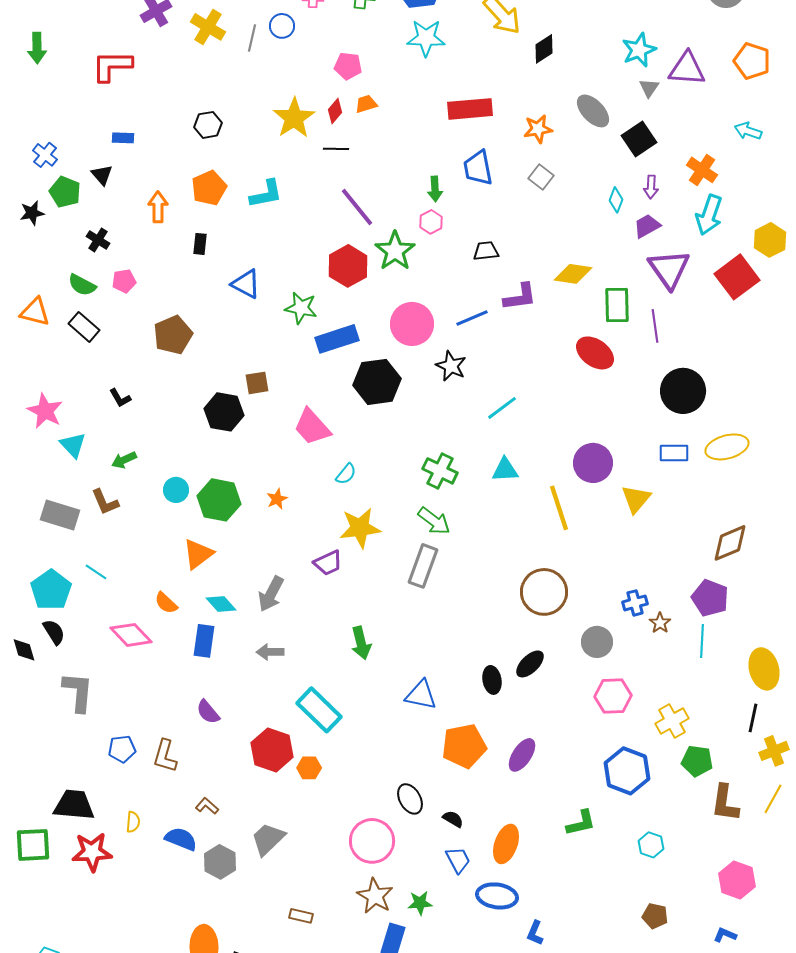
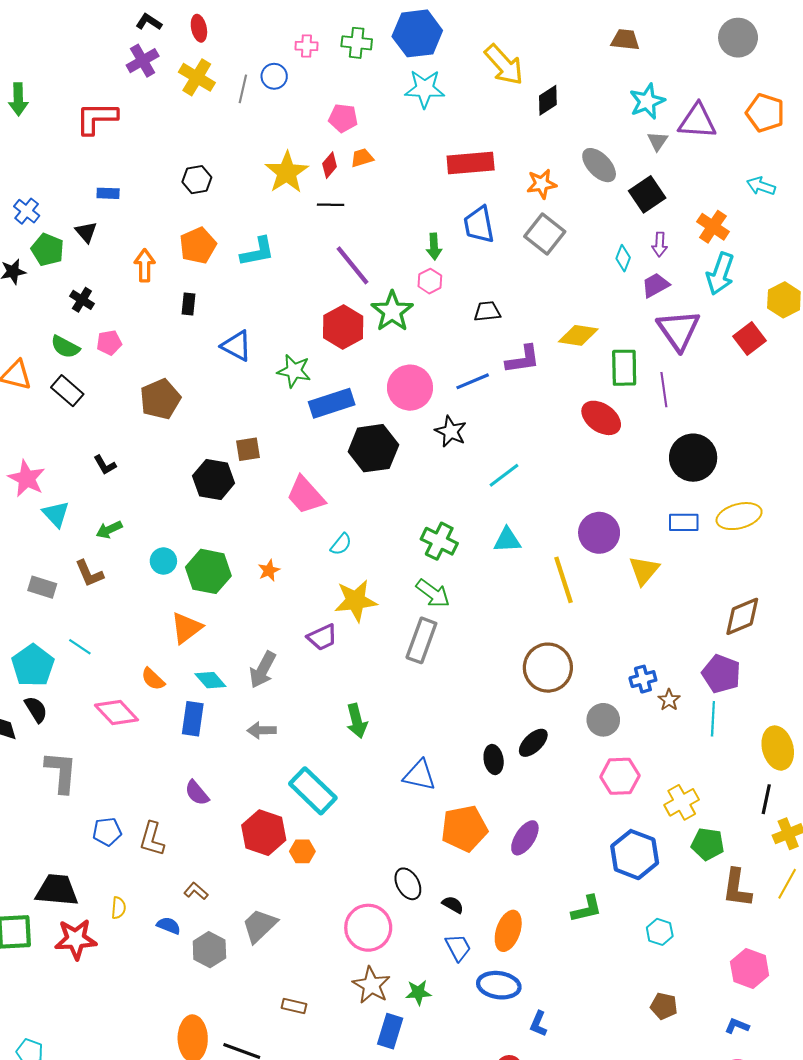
gray square: (541, 177) -> (545, 234), size x1.5
red square: (737, 277) -> (750, 338), size x0.7
gray rectangle: (60, 515) -> (42, 587), size x0.7
blue semicircle: (181, 839) -> (169, 926), size x0.7

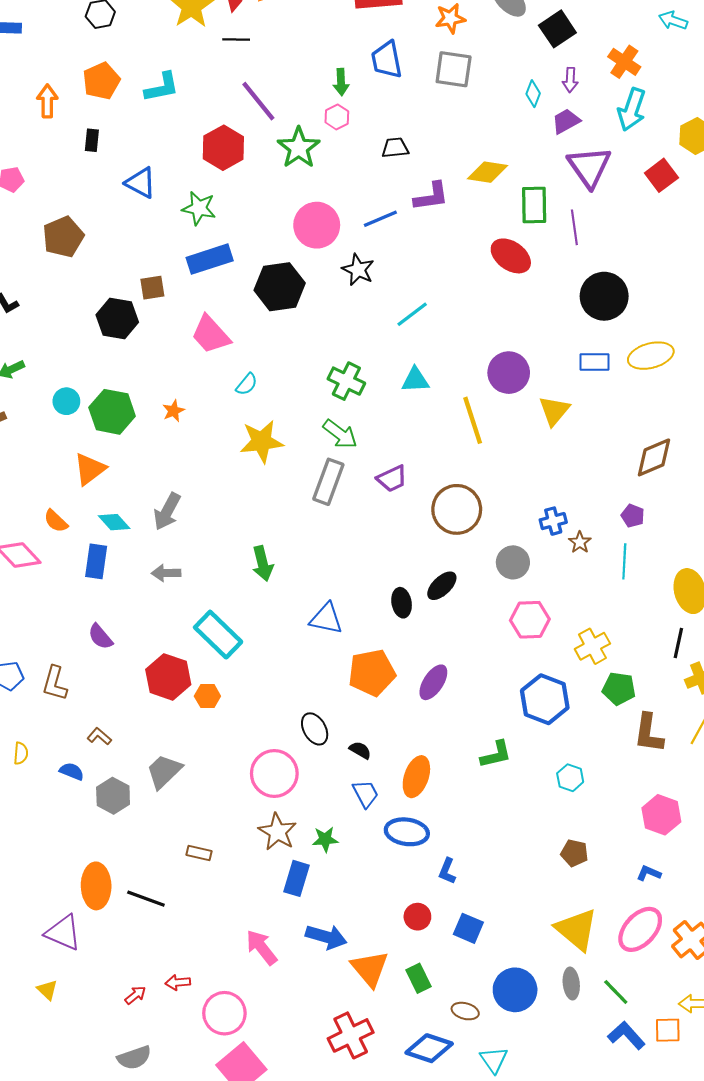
gray square: (545, 234) -> (454, 69), turned -30
red hexagon: (343, 327) -> (223, 148), moved
blue rectangle: (332, 403) -> (210, 259), moved
purple trapezoid: (322, 637) -> (392, 479), moved
purple pentagon: (721, 674) -> (633, 516), size x0.6

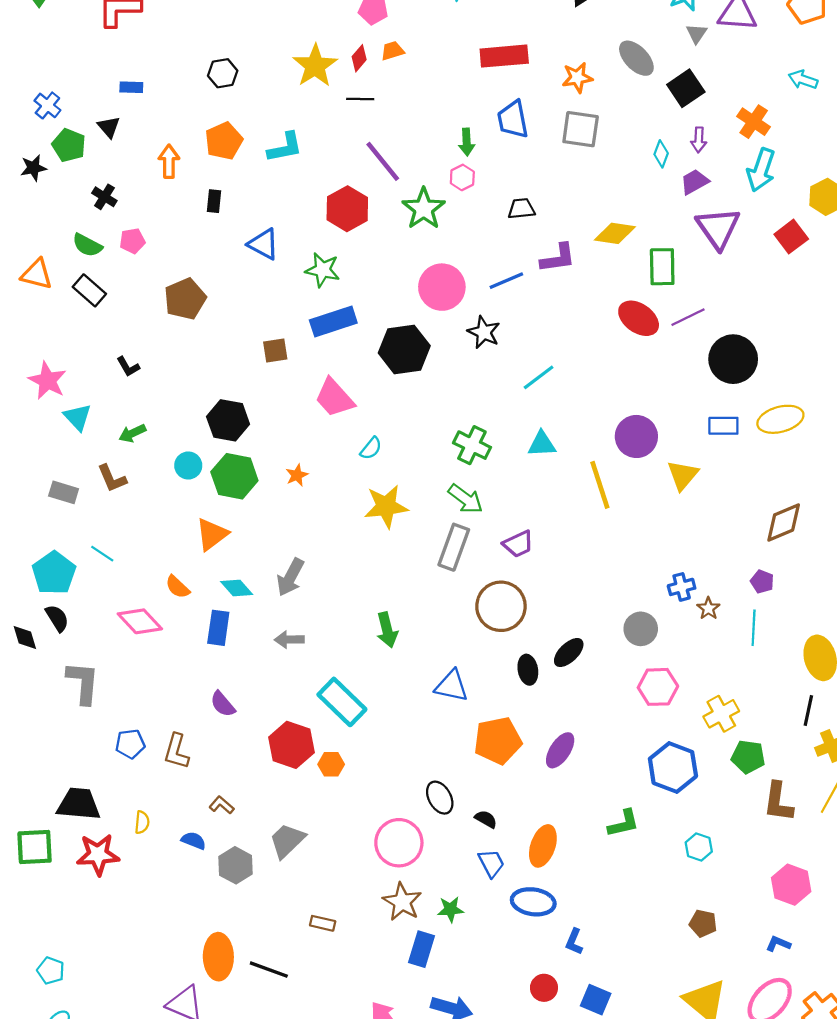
purple line: (574, 227) -> (688, 317), moved, turned 72
black hexagon: (117, 318) -> (228, 420), moved
brown circle: (457, 509) -> (501, 606), moved

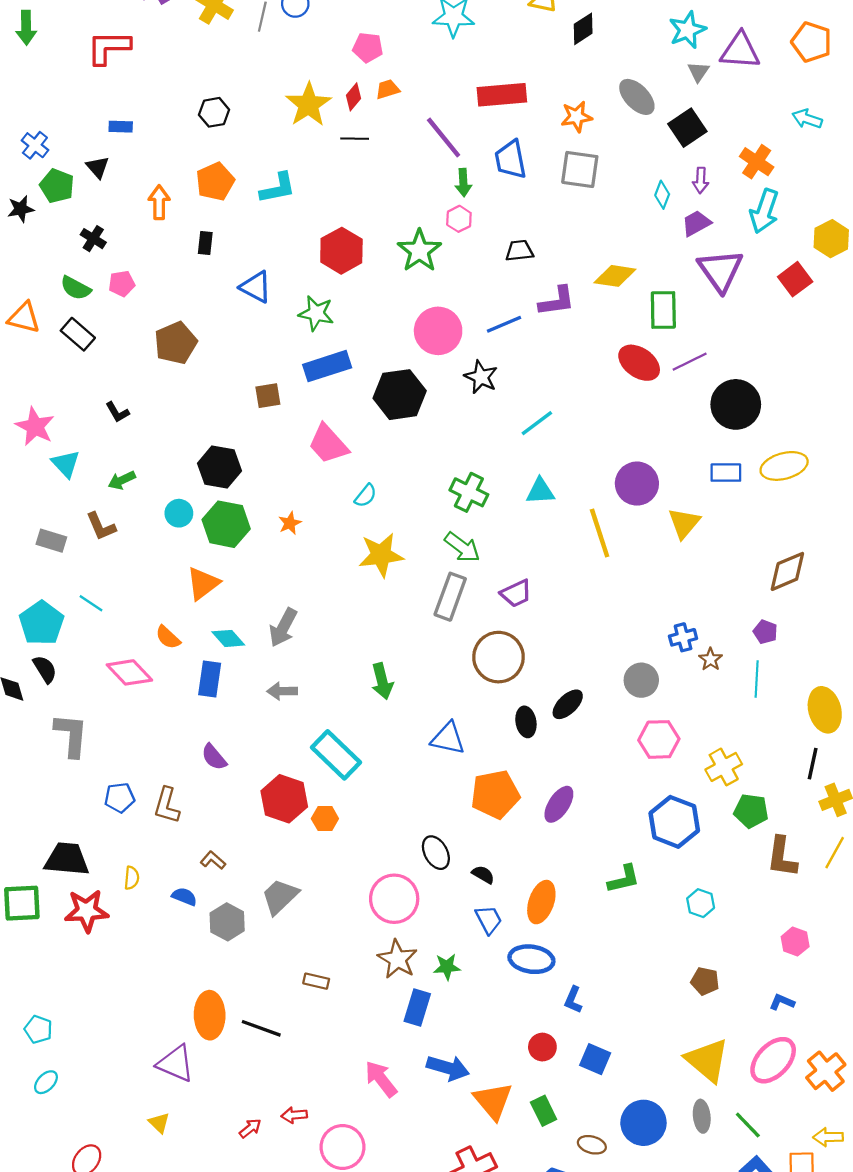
purple line: (383, 161) -> (444, 138), moved
pink hexagon: (791, 885) -> (795, 942), size x0.7

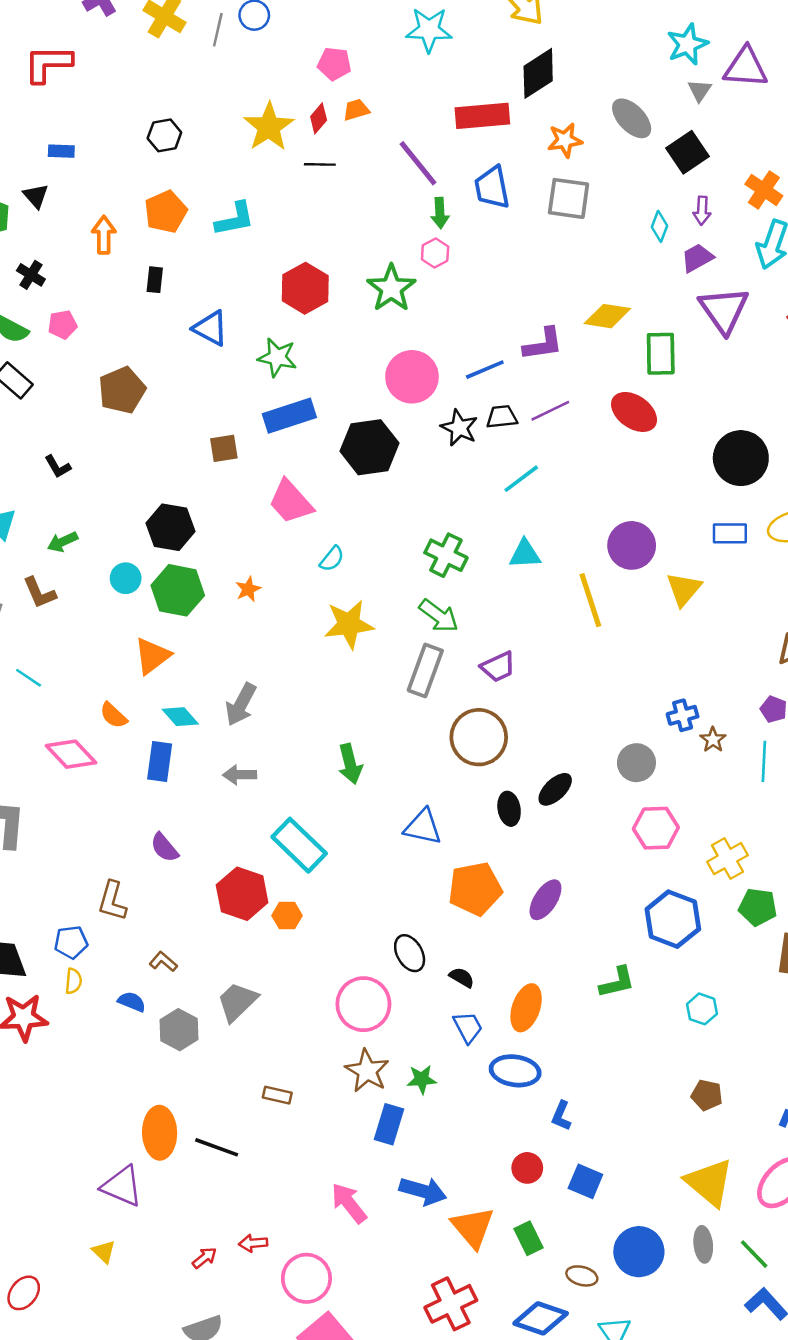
black diamond: (583, 29) -> (538, 73), moved, size x1.4
black trapezoid: (519, 251) -> (502, 417), moved
purple line: (690, 362) -> (550, 411), moved
blue pentagon: (120, 798) -> (71, 942), moved

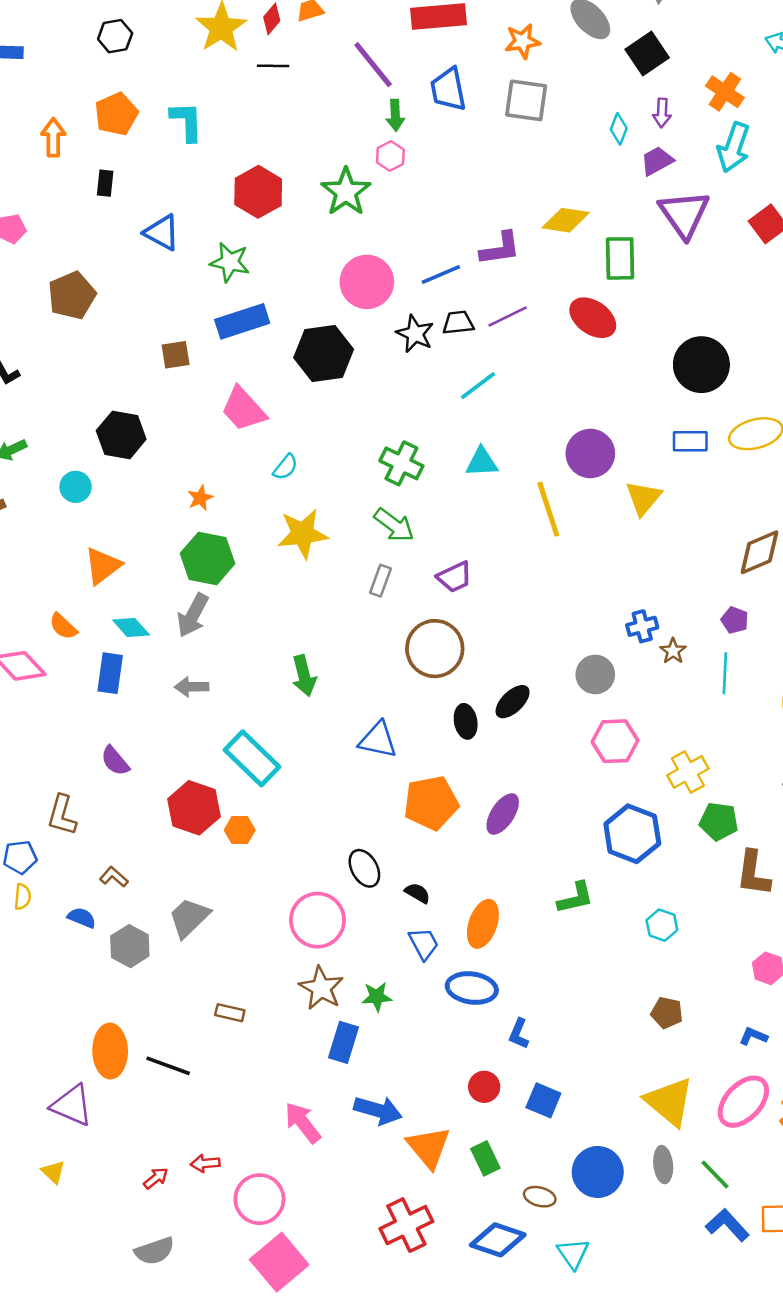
cyan L-shape: (235, 219) -> (187, 121), turned -81
green hexagon: (178, 590) -> (208, 558), moved
gray rectangle: (425, 670) -> (380, 581), size x0.6

